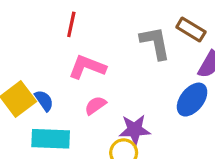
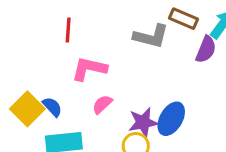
gray L-shape: (155, 43) -> (151, 36), turned 123
blue ellipse: (192, 100) -> (171, 119), moved

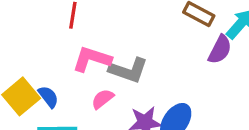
gray L-shape: (151, 36) -> (128, 70), moved

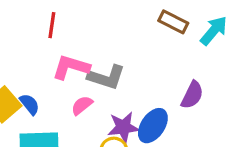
purple semicircle: (220, 50) -> (192, 95), moved

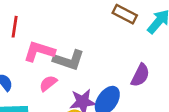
red line: (52, 25) -> (15, 27), moved

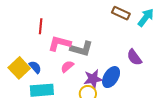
purple semicircle: (140, 75) -> (134, 57), turned 120

